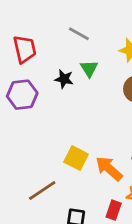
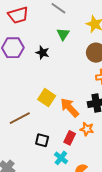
red trapezoid: (25, 49) -> (18, 15), turned 80
black star: (64, 79) -> (42, 53), moved

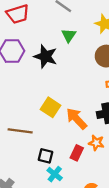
black star: (42, 53) -> (46, 56), size x1.5
brown line: (20, 118) -> (20, 131), turned 35
cyan cross: (61, 158) -> (55, 174), moved

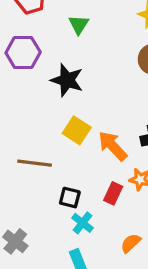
green triangle: (69, 35) -> (79, 25), moved
black star: (46, 56) -> (67, 80), moved

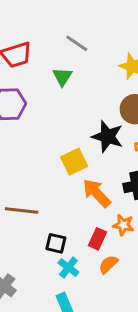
black star: (67, 80) -> (107, 137), moved
yellow square: (77, 130) -> (74, 162), moved, turned 32
orange semicircle: (131, 243) -> (108, 264), moved

